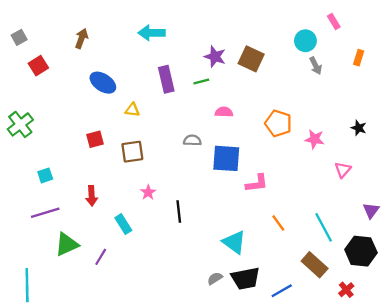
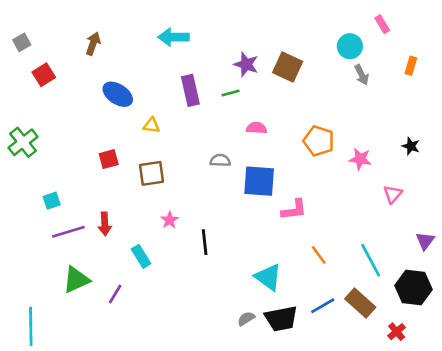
purple line: (45, 213) -> (68, 232), moved
blue line: (282, 291) -> (323, 306), moved

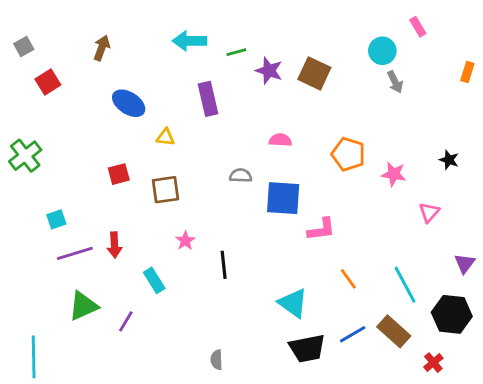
orange rectangle: (411, 66) -> (467, 72), moved
green line: (231, 93) -> (236, 52), moved
gray semicircle: (246, 319) -> (217, 360), moved, turned -60

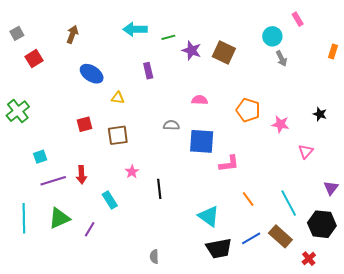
purple rectangle: (208, 99) -> (148, 71), size x0.7
cyan line: (34, 357) -> (24, 218), moved

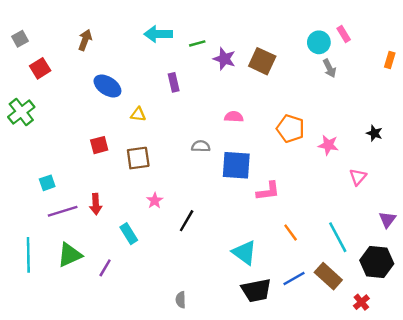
pink rectangle: (298, 19) -> (344, 34), moved
green cross: (18, 111) -> (21, 112), moved
black line: (159, 189) -> (187, 221), turned 36

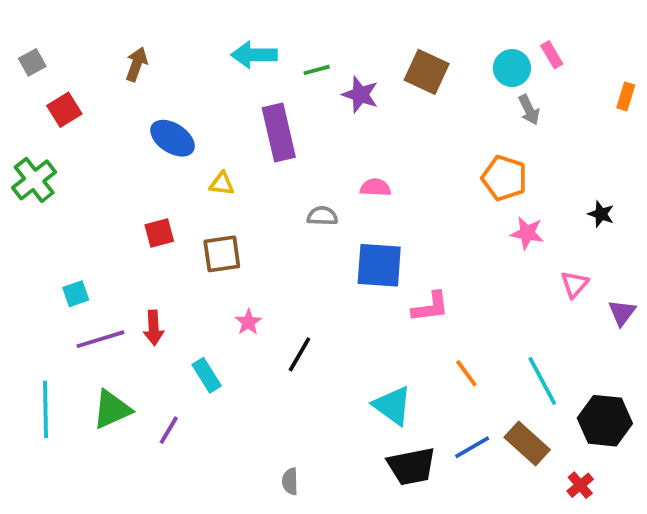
brown square: (262, 61) -> (427, 72), moved
purple rectangle: (174, 82) -> (279, 133), size x1.8
orange pentagon: (291, 129) -> (504, 178), moved
gray semicircle: (201, 146) -> (322, 216), moved
purple triangle: (387, 219) -> (622, 313), moved

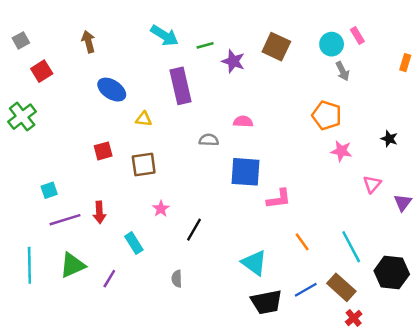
cyan arrow: (254, 55) -> (165, 36), turned -148
brown arrow: (136, 64) -> (88, 42), turned -35
gray semicircle: (290, 481) -> (177, 279), moved
red cross: (580, 485) -> (354, 318), moved

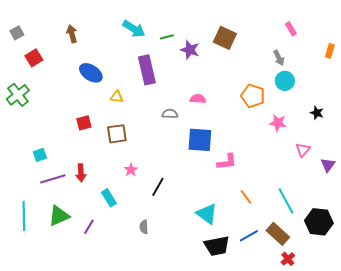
cyan circle: (332, 44) -> (285, 81), moved
orange pentagon: (327, 115) -> (253, 96), moved

